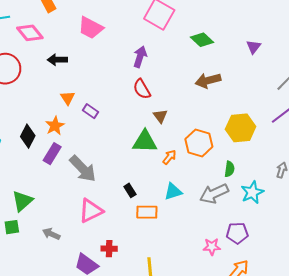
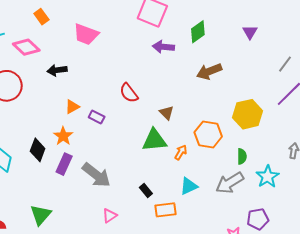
green diamond: (202, 40) -> (198, 32), turned -70
purple arrow: (140, 57) -> (163, 47), moved, turned -95
red semicircle: (142, 89) -> (129, 93), moved
orange triangle: (68, 98) -> (72, 107), turned 42
pink triangle: (91, 211) -> (110, 216), size x0.6

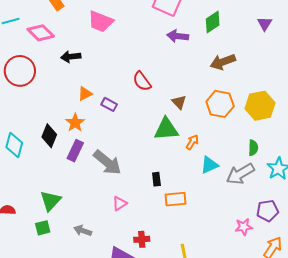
orange hexagon: (208, 134) -> (220, 104), moved
cyan triangle: (189, 186) -> (209, 165), moved
black rectangle: (146, 190) -> (156, 179), turned 32

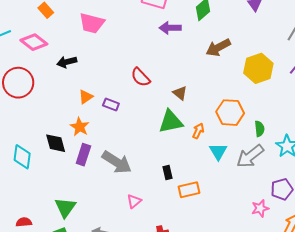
orange hexagon: (220, 104) -> (230, 113), moved
yellow hexagon: (260, 106) -> (258, 68), moved
black diamond: (49, 136) -> (56, 143), turned -30
cyan triangle: (209, 165) -> (218, 151), turned -30

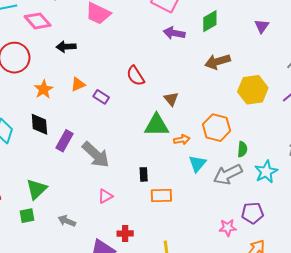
orange star: (80, 127) -> (44, 89), moved
orange arrow: (198, 131) -> (182, 140), turned 42

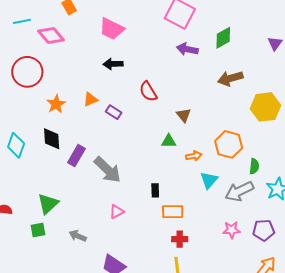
black arrow: (66, 47) -> (113, 64), moved
green triangle: (157, 125) -> (169, 141), size x0.6
pink star: (228, 228) -> (232, 230), moved
red cross: (125, 233) -> (180, 239), moved

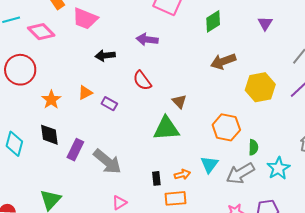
pink trapezoid: (112, 29) -> (85, 19), moved
purple arrow: (187, 49) -> (147, 39), moved
green triangle: (169, 141) -> (166, 128), size x1.8
orange arrow: (194, 156) -> (182, 174), moved

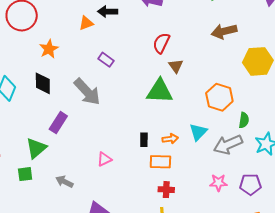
red semicircle: (142, 81) -> (161, 43), moved, turned 55
orange triangle: (85, 93) -> (86, 23), moved
purple rectangle: (75, 150) -> (58, 123), moved
gray arrow: (107, 162) -> (87, 92), moved

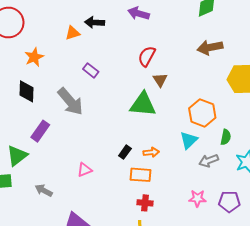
cyan triangle: (198, 132) -> (189, 140), moved
black rectangle: (144, 140) -> (125, 152), turned 32
gray arrow: (228, 145) -> (209, 161), size x0.7

